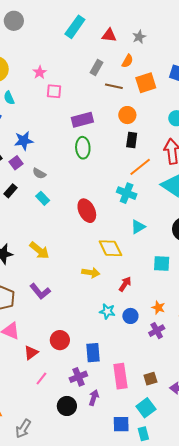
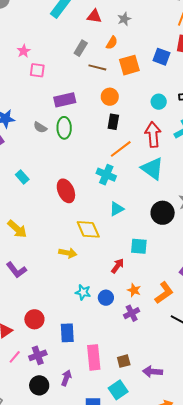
gray semicircle: (39, 173) -> (40, 127), moved
red arrow: (125, 284) -> (118, 266), moved
purple cross: (78, 377) -> (38, 355), moved

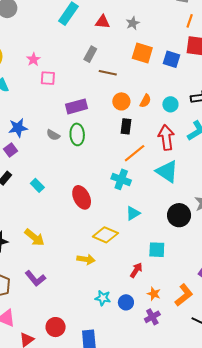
orange semicircle: (112, 43) -> (145, 101), moved
orange square: (129, 65) -> (142, 53), moved, turned 35
yellow diamond: (88, 229) -> (105, 235), turned -40

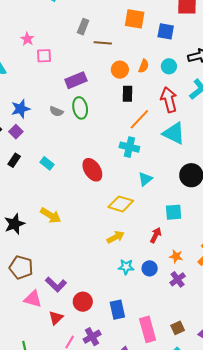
blue square: (171, 59) -> (166, 31), moved
yellow arrow: (86, 259) -> (116, 237), moved, turned -30
purple L-shape: (35, 278) -> (56, 284), moved

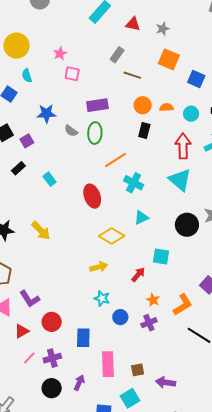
orange semicircle: (144, 66) -> (167, 107), turned -128
blue star: (21, 109) -> (46, 114), moved
orange line: (139, 119) -> (116, 160), moved
blue circle: (150, 268) -> (120, 317), moved

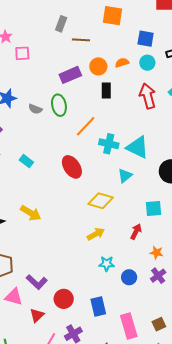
blue square: (196, 79) -> (146, 39), moved
purple rectangle: (97, 105) -> (70, 75), moved
cyan triangle: (180, 180) -> (138, 147), moved

